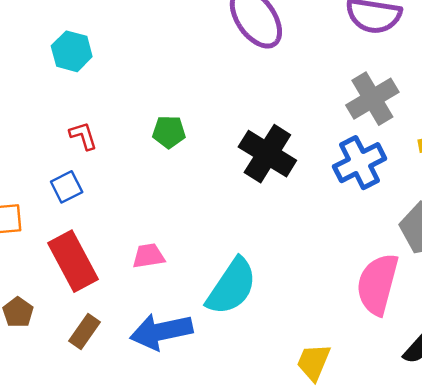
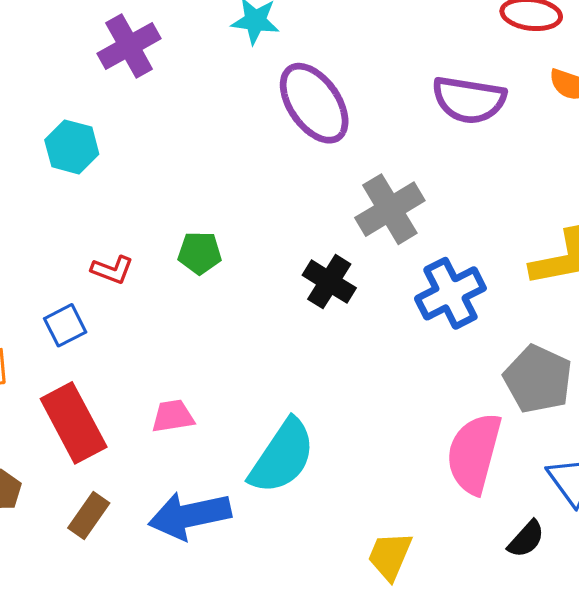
gray cross: (372, 99) -> (390, 209), moved
red L-shape: (83, 136) -> (112, 270), moved, turned 128
black cross: (267, 154) -> (329, 282), size x0.7

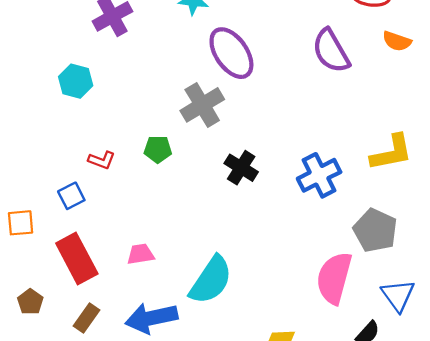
purple semicircle: (469, 100) -> (331, 51), turned 51
gray cross: (390, 209) -> (202, 105), moved

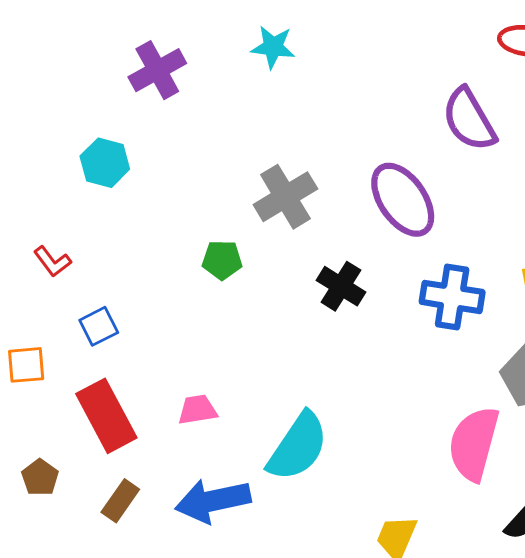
purple ellipse: (231, 53) -> (403, 200), moved
red L-shape: (102, 160) -> (52, 261), moved, turned 32
blue cross: (319, 175) -> (452, 297), turned 36

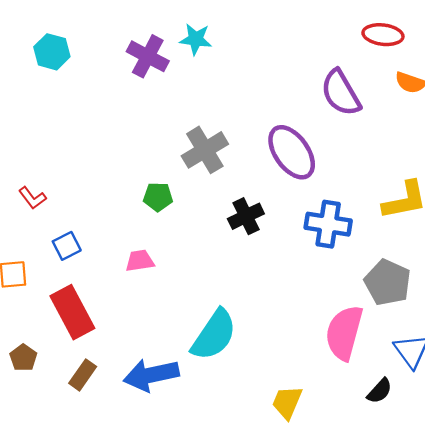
purple cross: (157, 70) -> (148, 56), moved, turned -33
cyan hexagon: (105, 163) -> (52, 52), moved
black cross: (341, 286) -> (246, 216), turned 32
pink trapezoid: (197, 410) -> (140, 261), moved

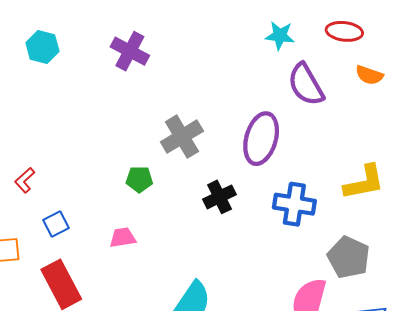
cyan star: (196, 39) -> (280, 36), moved
purple ellipse: (292, 152) -> (261, 139), turned 51
red L-shape: (32, 198) -> (25, 180), turned 85

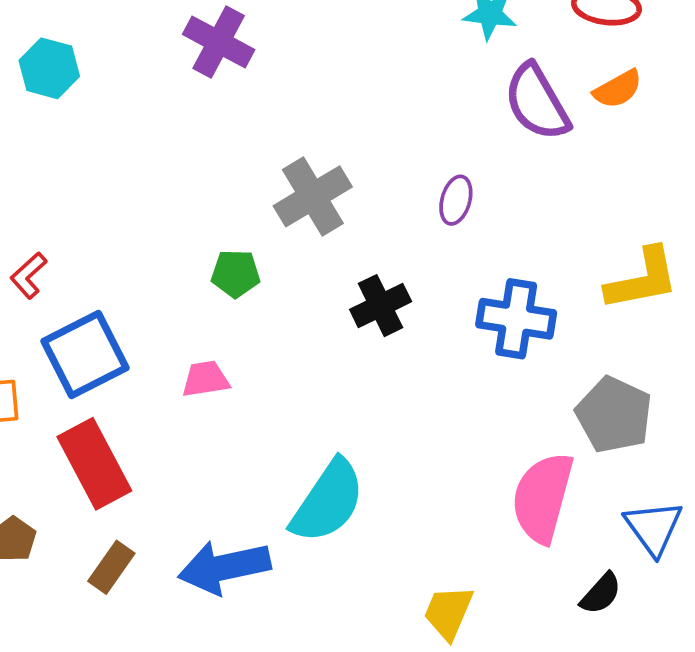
cyan hexagon: (42, 47) -> (49, 68), moved
orange semicircle: (369, 75) -> (618, 89), moved, turned -48
purple ellipse: (261, 139) -> (456, 200), size x0.5
blue square: (56, 224) -> (85, 355), size x1.8

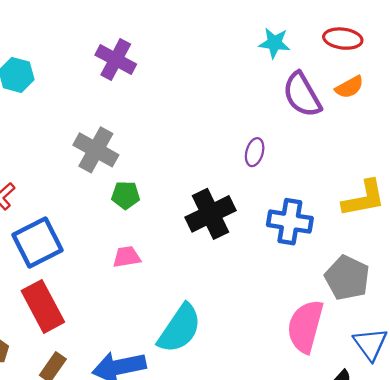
gray cross: (313, 196) -> (96, 150), moved, turned -30
black cross: (381, 306) -> (210, 214), size x1.4
pink trapezoid: (205, 379) -> (127, 257), moved

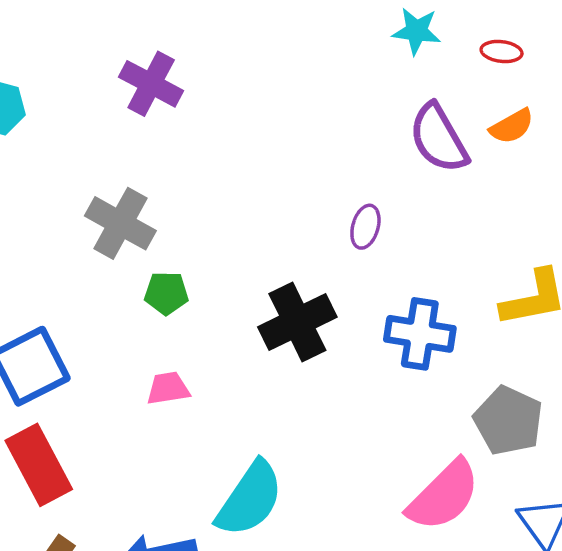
red ellipse: (343, 39) -> (502, 51), size x0.7
cyan star: (274, 43) -> (416, 31), moved
pink semicircle: (305, 326) -> (444, 495), turned -150

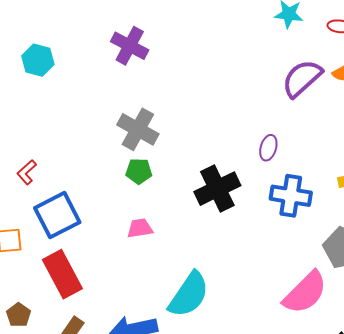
purple semicircle: (439, 138) -> (302, 78), turned 78
gray cross: (120, 223) -> (138, 129), moved
purple ellipse: (365, 227) -> (268, 148), moved

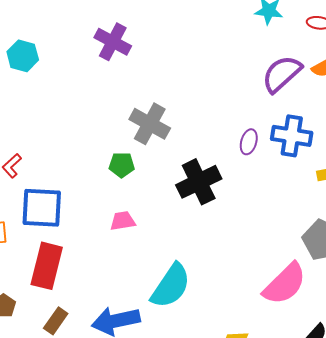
gray cross: (138, 129) -> (150, 124), moved
blue cross: (291, 196) -> (292, 136), moved
blue square: (57, 215) -> (42, 208), turned 30
red rectangle: (62, 274) -> (47, 266), turned 42

